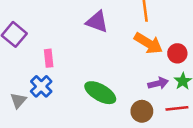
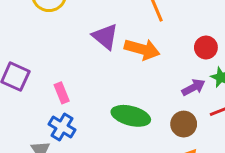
purple triangle: (97, 22) -> (105, 37), turned 35
orange arrow: (148, 43) -> (142, 49), moved

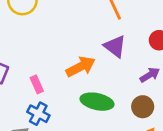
purple triangle: (105, 37) -> (115, 46), moved
orange arrow: (142, 49) -> (81, 67), moved, turned -40

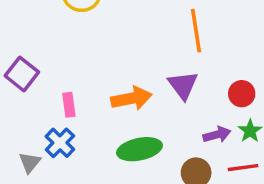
green ellipse: (97, 102) -> (140, 149), turned -40

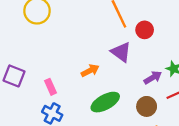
red circle: (242, 94) -> (145, 30), moved
orange arrow: (131, 98) -> (90, 71), size x0.7

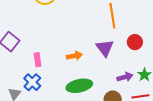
red circle: (145, 30) -> (135, 42), moved

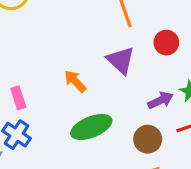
orange arrow: (74, 56) -> (75, 81), turned -112

